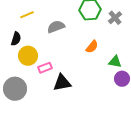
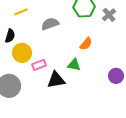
green triangle: (115, 62) -> (74, 65), moved

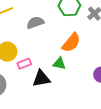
orange semicircle: (86, 44) -> (71, 43), size x1.5

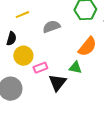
black triangle: (41, 79) -> (57, 83), turned -42

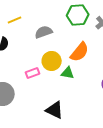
yellow circle: (23, 56) -> (52, 61), moved
black triangle: (57, 83) -> (55, 110), moved, turned -42

